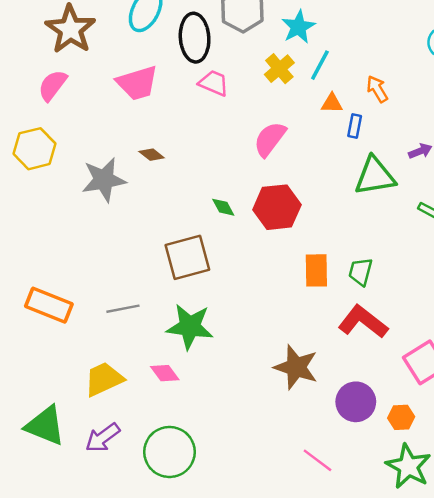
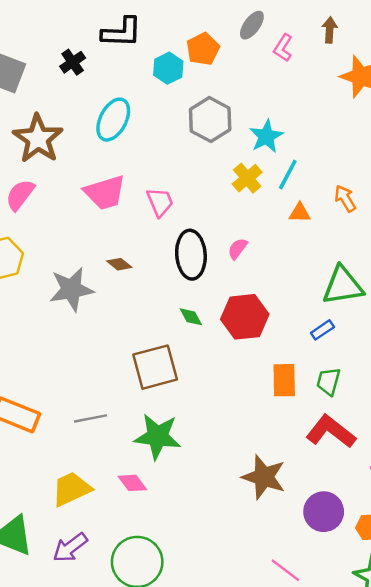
black ellipse: (195, 38) -> (191, 255), moved
pink trapezoid: (214, 83) -> (160, 202), moved, turned 44
blue rectangle: (355, 126) -> (322, 330), moved, turned 45
pink semicircle: (270, 139) -> (238, 249), size x0.6

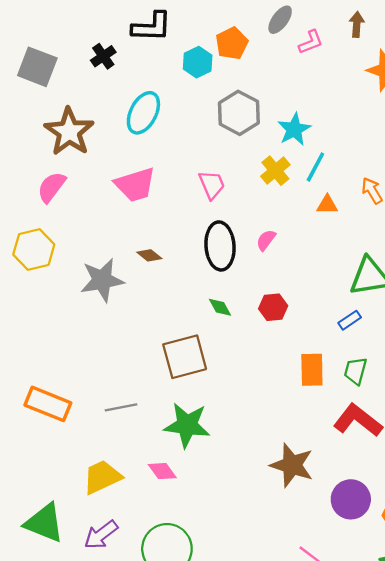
pink L-shape: (283, 48) -> (311, 42), turned -144
pink trapezoid: (160, 202) -> (212, 185), moved
red hexagon: (245, 317) -> (273, 307), size x0.6

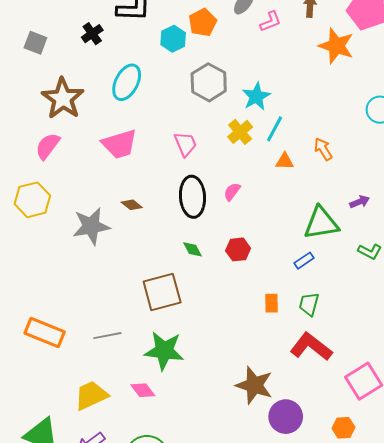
gray square: (37, 67) -> (35, 43), size x0.7
orange rectangle: (312, 370) -> (272, 303), size x0.7
purple circle: (351, 499) -> (286, 417), moved

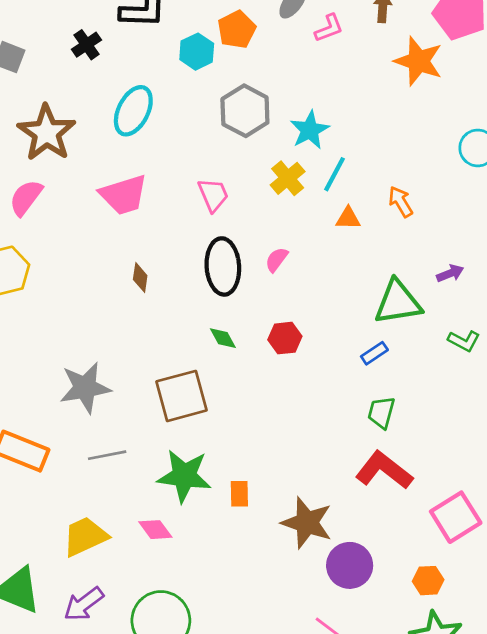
brown diamond: (132, 205) -> (140, 277), turned 60
gray star: (91, 226) -> (85, 388), moved
orange rectangle: (272, 303) -> (239, 494), moved

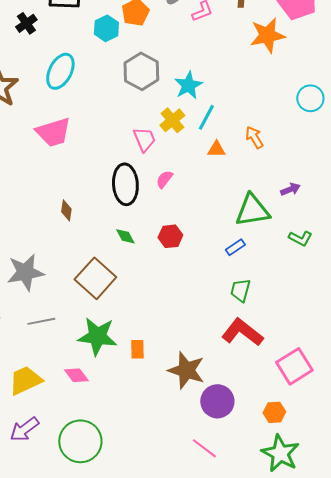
orange star: (418, 61) -> (267, 35), turned -30
pink trapezoid: (213, 195) -> (144, 139), moved
brown diamond: (140, 277) -> (66, 210), moved
brown square: (182, 396) -> (95, 278), turned -33

